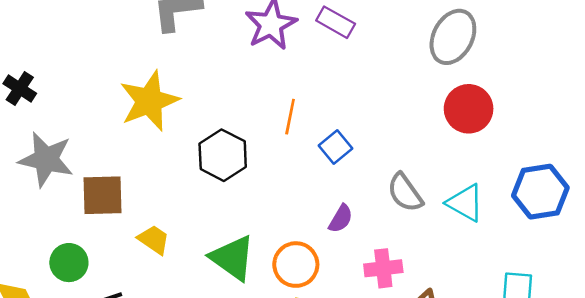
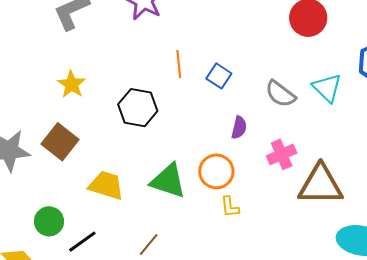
yellow star: (149, 101) -> (72, 84), size x0.6
brown square: (103, 195) -> (60, 142), moved, turned -33
cyan triangle: (465, 203) -> (327, 88), turned 32
yellow trapezoid: (154, 240) -> (106, 185), size x1.4

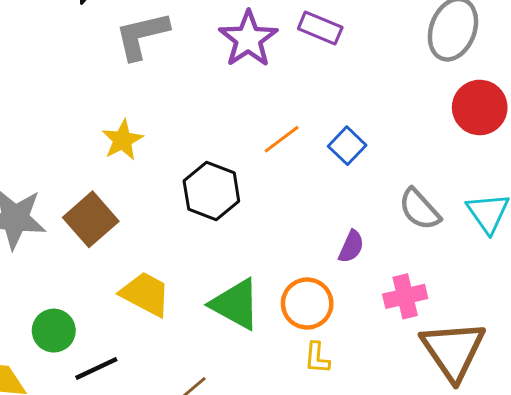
orange line: (179, 64) -> (282, 139), turned 48
blue square: (219, 76) -> (347, 146), moved
brown triangle: (321, 185) -> (453, 350), turned 45

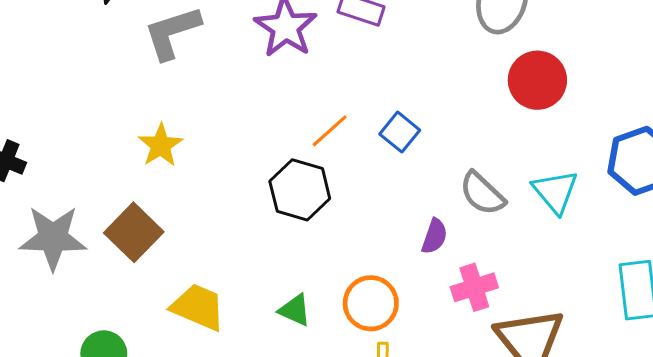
black hexagon: (211, 191) -> (300, 190), moved
purple semicircle: (351, 247) -> (434, 236), moved
green triangle: (236, 304) -> (295, 310), size x0.6

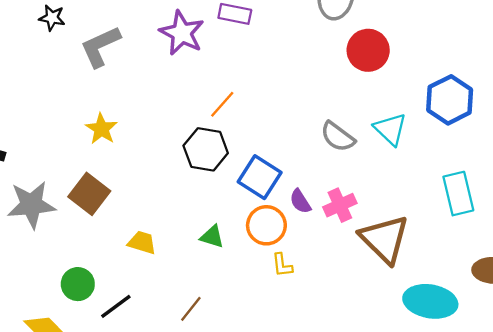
blue square: (400, 132) -> (260, 177), moved, size x1.5
purple semicircle: (434, 236) -> (300, 201), moved, turned 135
yellow trapezoid: (198, 307) -> (142, 242), size x0.7

